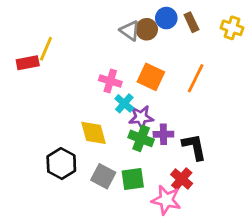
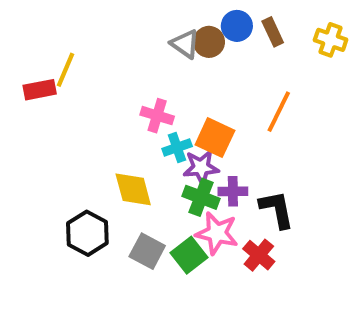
orange square: (151, 77) -> (215, 138), moved
cyan cross: (124, 103) -> (177, 147), turned 30
green square: (133, 179) -> (189, 255), turned -30
pink star: (166, 200) -> (217, 233), moved

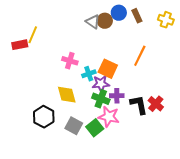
pink cross: (157, 116) -> (70, 61), moved
red cross: (259, 255) -> (156, 104), moved

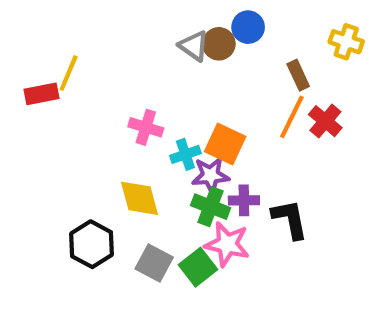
brown rectangle: (137, 16) -> (298, 75), moved
red cross: (156, 104) -> (325, 121), moved

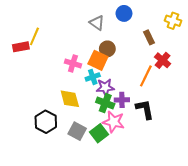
brown circle: (219, 44) -> (107, 49), moved
orange line: (292, 117) -> (146, 76), moved
orange square: (225, 144) -> (98, 60), moved

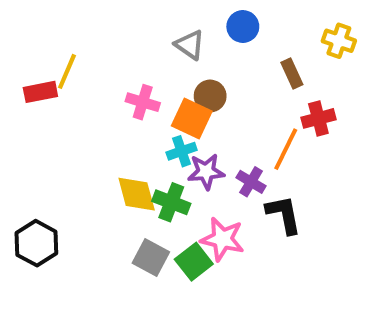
red cross: (163, 60) -> (318, 118), turned 35
pink cross: (73, 63) -> (143, 102), moved
purple cross: (122, 100) -> (251, 182), moved, turned 32
green cross: (105, 103) -> (171, 202), moved
black hexagon: (46, 122) -> (36, 243), moved

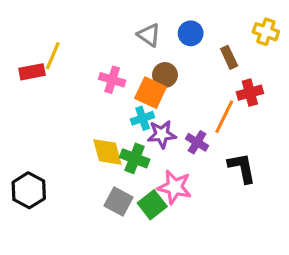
blue circle: (243, 26) -> (191, 33), moved
black L-shape: (284, 215) -> (242, 168), moved

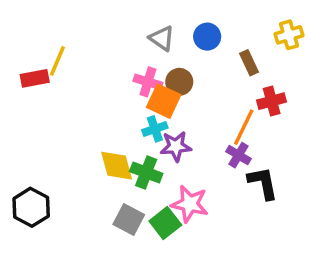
yellow cross: (266, 32) -> (289, 35), turned -35
pink cross: (112, 80) -> (148, 82), moved
purple cross: (197, 142) -> (239, 155), moved

